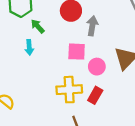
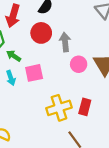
pink square: (77, 52) -> (34, 73), moved
pink circle: (97, 67) -> (79, 64), moved

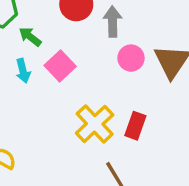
pink square: (34, 73) -> (60, 66), turned -36
yellow cross: (59, 108) -> (95, 124), turned -30

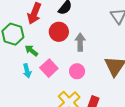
pink circle: (131, 58) -> (77, 71), moved

